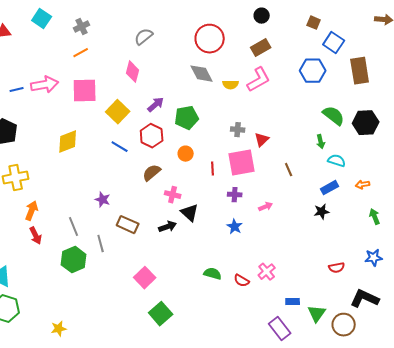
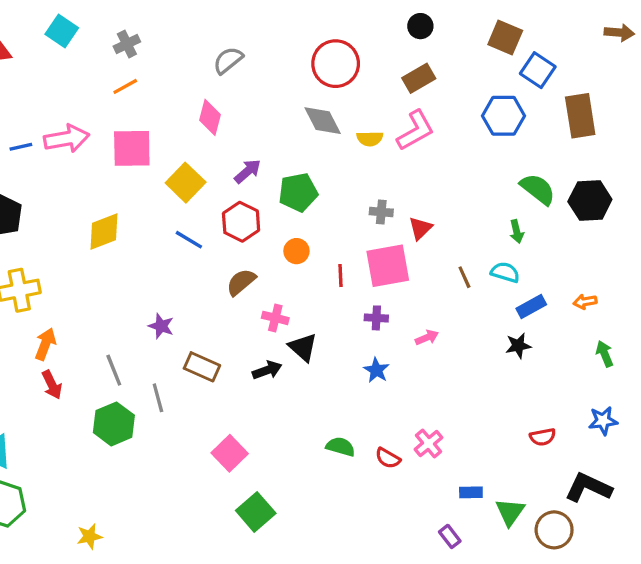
brown square: (314, 23) -> (505, 38), size x1.5
cyan semicircle: (337, 161) -> (505, 272), moved
purple rectangle: (280, 329) -> (450, 536), size x0.6

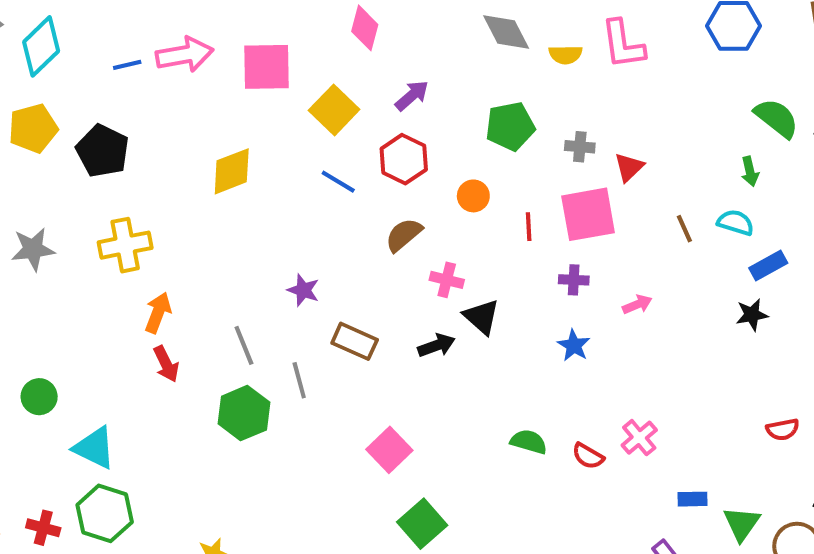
pink L-shape: (415, 130) -> (623, 44), turned 111
green pentagon: (298, 192) -> (510, 126), moved

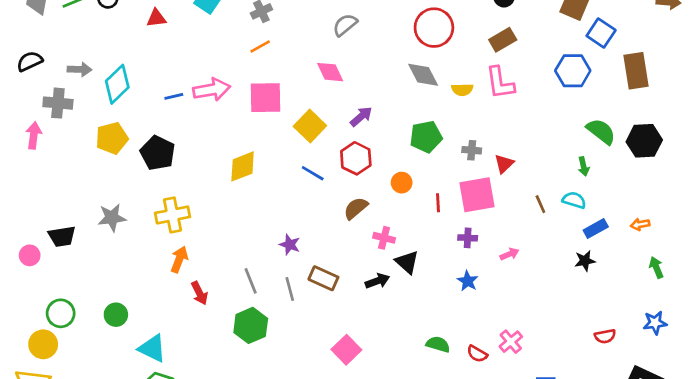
pink diamond: (365, 28) -> (330, 72), turned -40
orange arrow: (158, 313) -> (179, 259), moved
gray line: (299, 380) -> (290, 289), moved

